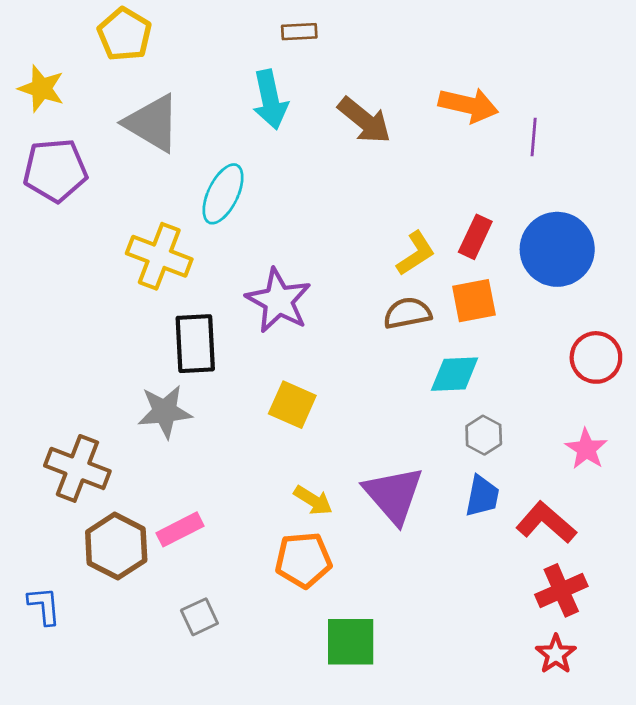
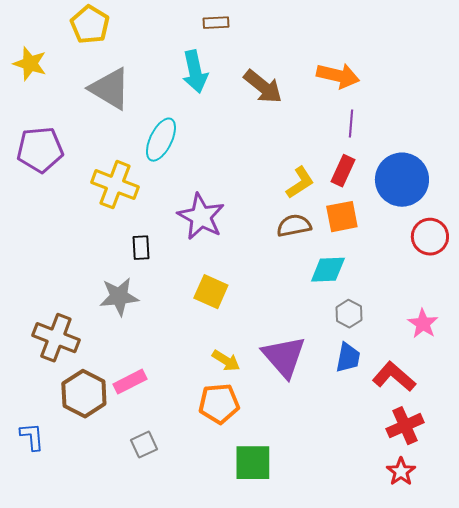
purple line: (534, 137) -> (351, 124), moved
purple pentagon: (55, 170) -> (40, 150), moved
black rectangle: (195, 344) -> (141, 248), size x0.6
red circle: (596, 357) -> (430, 237), moved

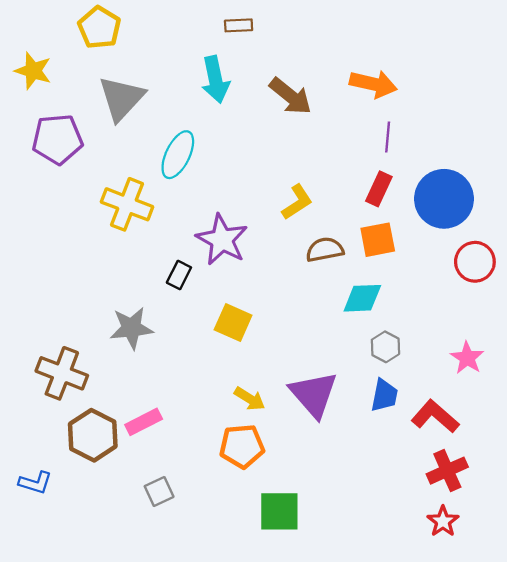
gray triangle: (110, 89) -> (121, 98), turned 42
purple pentagon: (40, 150) -> (57, 139), moved
yellow L-shape: (300, 183) -> (297, 202), moved
black rectangle: (141, 248) -> (179, 275), moved, turned 30
blue L-shape: (32, 437) -> (35, 483), turned 112

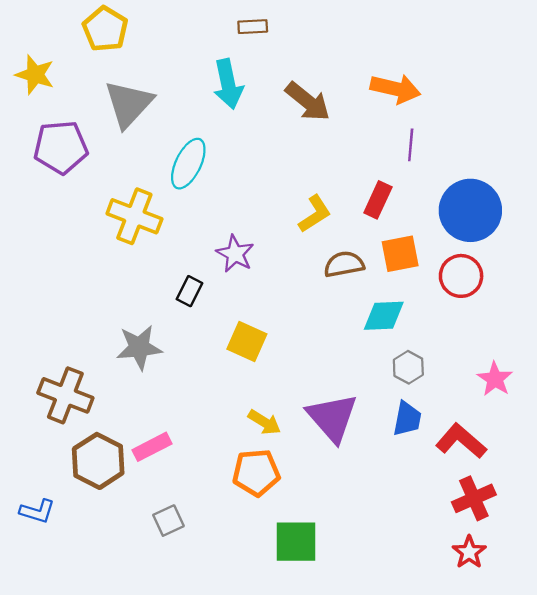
red rectangle: (379, 189) -> (378, 200), moved
purple star: (222, 240) -> (235, 254), size x0.7
red circle: (475, 262) -> (461, 276), moved

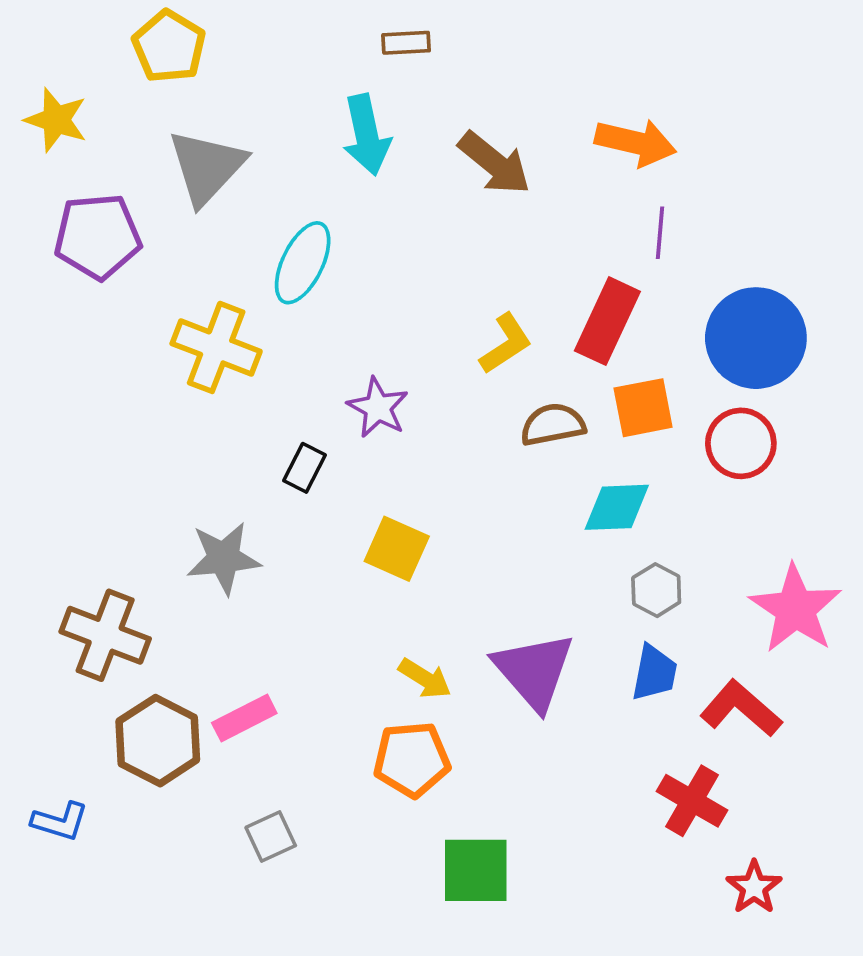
red rectangle: (378, 200) -> (607, 321), size x1.4
pink star: (495, 379) -> (795, 609), size x1.6
red cross: (474, 498) -> (692, 801), moved, turned -36

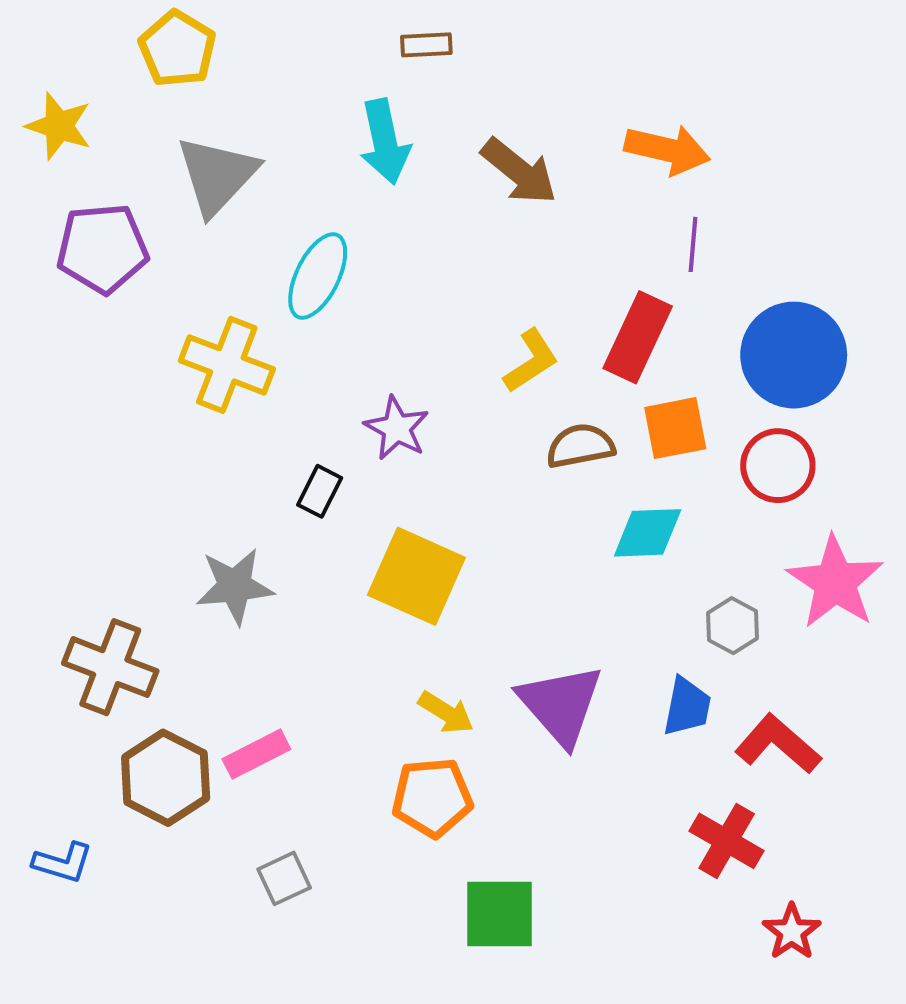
yellow square: (397, 549) -> (416, 576), size x1.4
gray hexagon: (656, 590) -> (732, 626), moved
pink star: (795, 609) -> (835, 582), moved

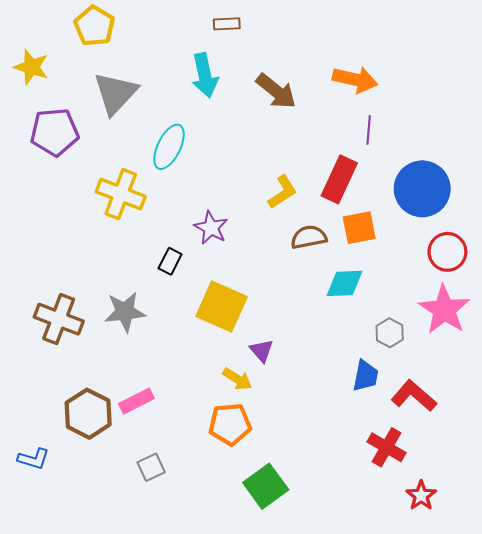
red circle: (778, 466) -> (447, 252), moved
brown cross: (110, 667) -> (59, 319), moved
purple triangle: (561, 705) -> (261, 351), moved, size x0.5
green square: (499, 914) -> (266, 486), turned -36

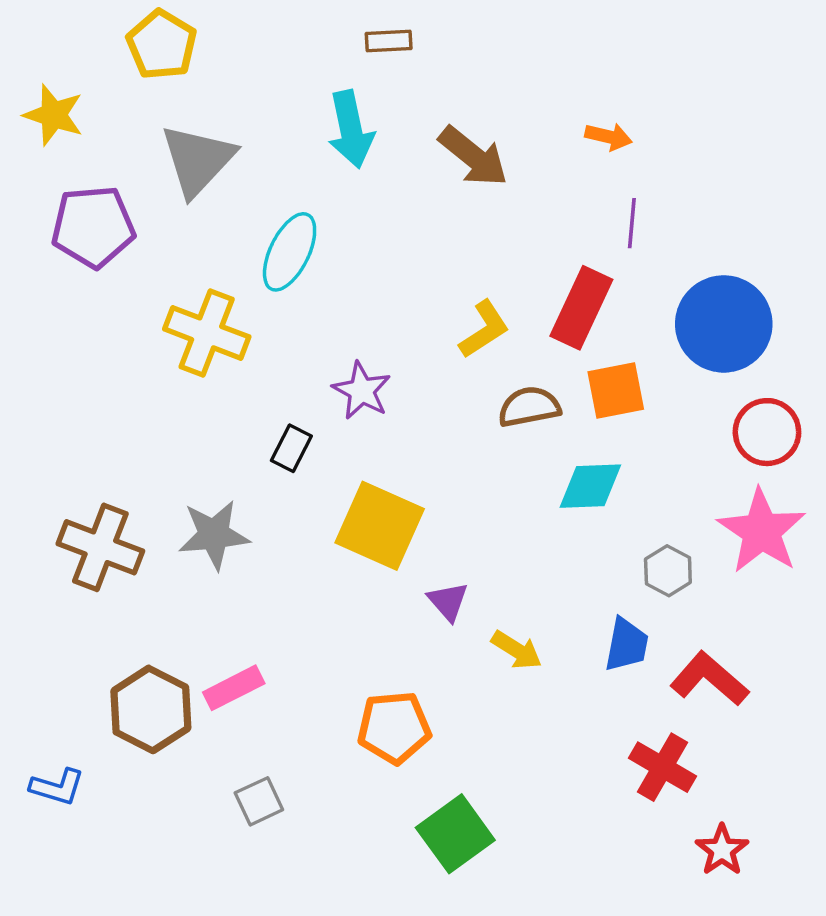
orange arrow: (355, 80) -> (608, 137), size x0.6
yellow arrow: (237, 379) -> (517, 650), moved

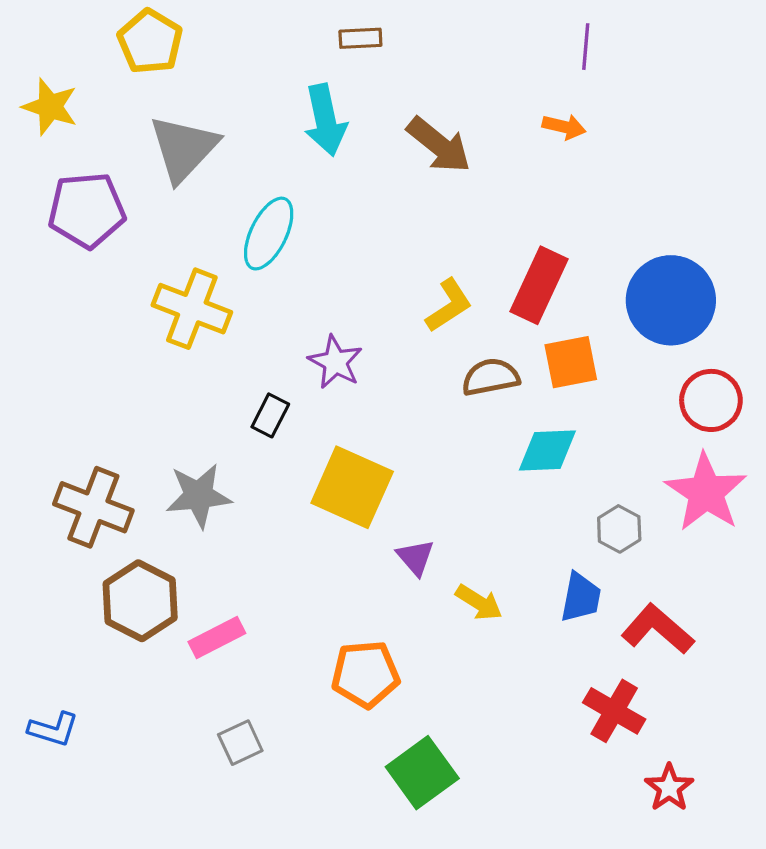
purple line: (632, 223) -> (586, 47), moved
brown hexagon: (151, 709) -> (140, 601), moved

